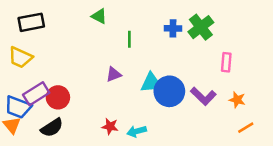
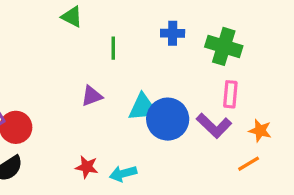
green cross: (201, 27) -> (224, 46), moved, turned -35
pink rectangle: (226, 62) -> (230, 94), moved
orange line: (246, 128) -> (249, 164), moved

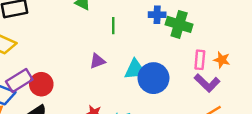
green cross: (224, 46) -> (179, 24), moved
purple L-shape: (214, 126) -> (207, 83), moved
orange star: (260, 131) -> (222, 60), moved

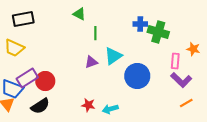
green line: (113, 26) -> (95, 33), moved
orange star: (222, 60) -> (193, 49), moved
cyan triangle: (135, 70) -> (113, 56), moved, turned -30

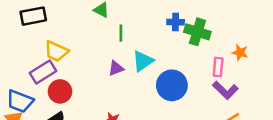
yellow trapezoid: (14, 48) -> (56, 51), moved
purple rectangle: (27, 78) -> (43, 72), moved

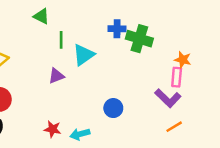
cyan triangle: (143, 61) -> (84, 55), moved
pink rectangle: (218, 67) -> (177, 77), moved
blue circle: (172, 85) -> (113, 108), moved, size x0.6

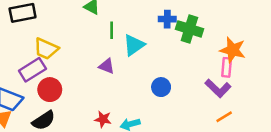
orange star: (183, 60) -> (233, 50), size x1.5
purple triangle: (56, 76) -> (107, 66), turned 42
blue circle: (113, 108) -> (161, 87), moved

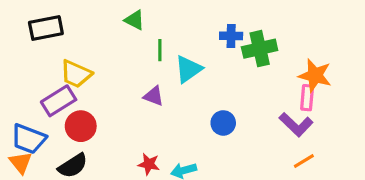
green cross: (189, 29) -> (260, 49), turned -30

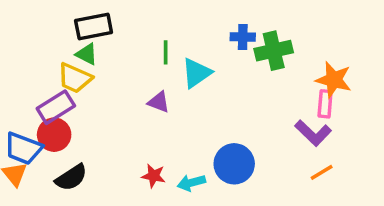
green triangle: (135, 20) -> (87, 54), moved
black rectangle: (46, 28) -> (94, 27), moved
blue circle: (223, 123) -> (234, 164), moved, size x1.5
red circle: (81, 126) -> (54, 135), moved

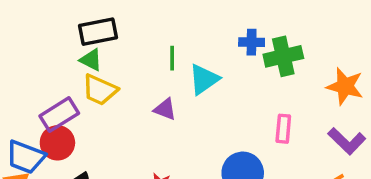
yellow trapezoid: (75, 78) -> (100, 90), moved
pink rectangle: (325, 104) -> (283, 129), moved
purple L-shape: (313, 133) -> (347, 141), moved

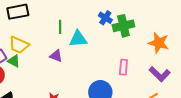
blue cross: (252, 42) -> (105, 18), turned 32
green triangle: (91, 60) -> (14, 61), moved
cyan triangle: (204, 79) -> (78, 39), turned 30

